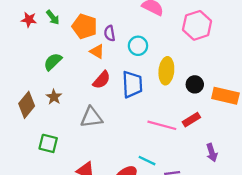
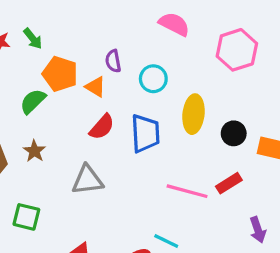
orange pentagon: (85, 26) -> (60, 74), moved

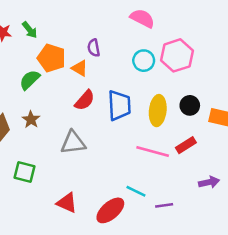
pink hexagon: (237, 50) -> (177, 55), moved
cyan circle: (153, 79) -> (144, 61), moved
yellow ellipse: (193, 114) -> (158, 111), moved
purple arrow: (258, 230) -> (209, 182), turned -84

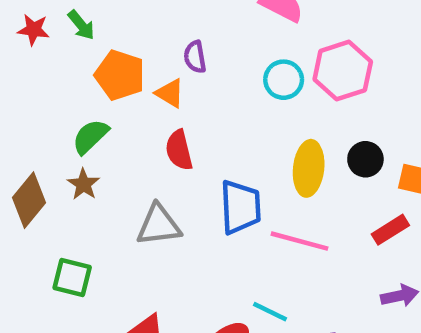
green semicircle: (30, 80) -> (90, 137), moved
red semicircle: (85, 100) -> (179, 150), turned 125
blue trapezoid: (119, 105) -> (240, 207), moved
red rectangle: (186, 145) -> (390, 230), moved

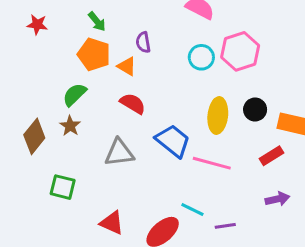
green arrow: (81, 25) -> (97, 21), moved
red semicircle: (179, 150) -> (133, 104), turned 135
blue trapezoid: (240, 207) -> (173, 141), turned -48

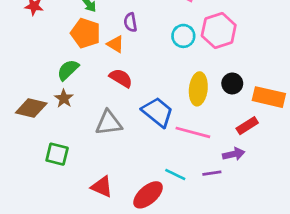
brown diamond: (34, 136) -> (31, 108), turned 64
purple arrow: (277, 199) -> (234, 154), moved
purple line: (225, 226) -> (212, 173), moved

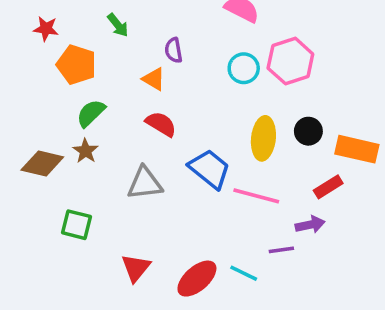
orange pentagon: (86, 33) -> (76, 65), moved
cyan line: (175, 174) -> (244, 273), moved
red triangle: (102, 187) -> (136, 268), turned 45

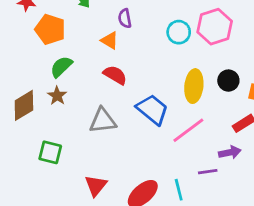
brown diamond: (42, 164) -> (24, 105), turned -44
pink line: (256, 196) -> (188, 130), turned -52
cyan line: (244, 273) -> (179, 190), turned 50

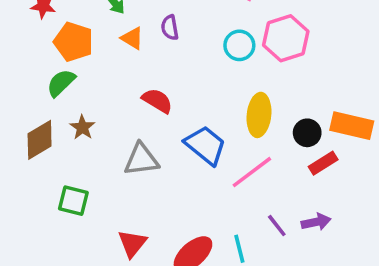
orange triangle: (110, 40) -> (132, 38), moved
green semicircle: (61, 67) -> (61, 83), moved
black circle: (228, 81) -> (307, 133), moved
purple arrow: (230, 152) -> (316, 222), moved
purple line: (208, 172) -> (277, 226), turned 60

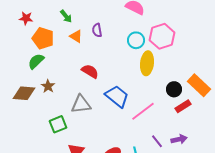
yellow ellipse: (259, 115) -> (147, 63), moved
orange rectangle: (352, 126) -> (199, 85), turned 30
brown diamond: (40, 140) -> (24, 93), turned 35
green square: (73, 201) -> (58, 124), moved, turned -36

